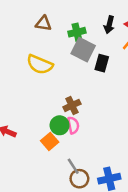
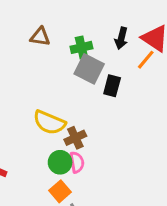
yellow semicircle: (40, 64) -> (49, 122), moved
orange square: (50, 141) -> (60, 191), moved

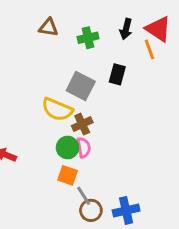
orange line: (146, 60) -> (150, 49), turned -60
gray square: (89, 69) -> (81, 86), moved
orange square: (60, 191) -> (68, 175), turned -30

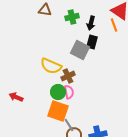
black arrow: (126, 29) -> (91, 23), moved
gray square: (81, 86) -> (80, 50), moved
orange square: (68, 175) -> (58, 111), size x1.5

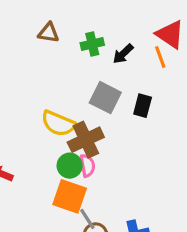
black arrow: (91, 23) -> (123, 54), turned 32
black rectangle: (92, 42) -> (143, 106), moved
brown cross: (68, 76) -> (86, 140), size x1.5

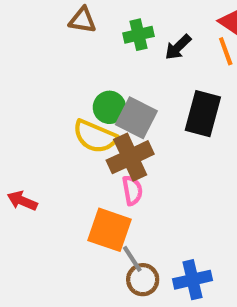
gray square: (105, 98) -> (136, 118), moved
black rectangle: (143, 106) -> (203, 114), size x1.5
green circle: (70, 166) -> (109, 107), moved

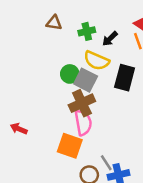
yellow semicircle: (95, 136) -> (97, 61), moved
pink semicircle: (132, 190) -> (83, 123), size x1.5
gray line: (132, 259) -> (106, 163), moved

